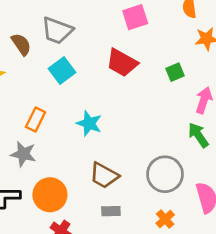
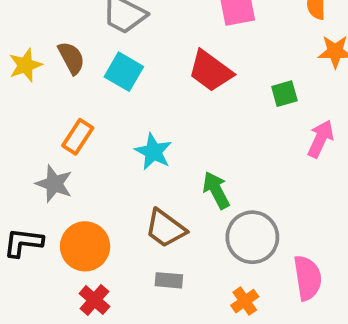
brown semicircle: (21, 44) -> (71, 58), moved
cyan square: (62, 71) -> (124, 72), turned -30
green arrow: (198, 135) -> (216, 190), moved

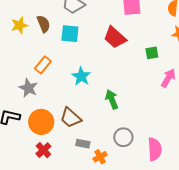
cyan square: (124, 72) -> (70, 34), turned -30
brown trapezoid: (165, 228) -> (71, 118), moved
gray circle: (252, 237) -> (123, 137), moved, size x0.7
orange cross: (245, 301) -> (100, 157), moved

